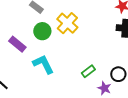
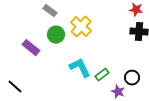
cyan L-shape: (43, 64) -> (80, 68), moved

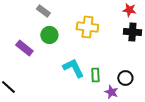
yellow cross: (81, 27) -> (87, 27), moved, turned -35
green rectangle: (102, 75) -> (95, 75), turned -56

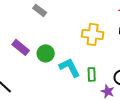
yellow cross: (87, 27) -> (93, 34), moved
green circle: (49, 35) -> (46, 53), moved

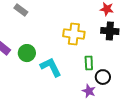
green rectangle: (92, 74) -> (89, 63), moved

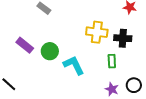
black cross: (110, 31) -> (123, 38), moved
black circle: (103, 77) -> (134, 85), moved

